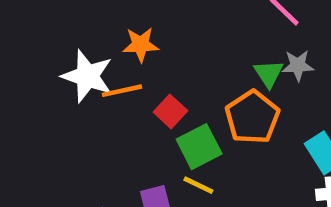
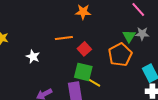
orange star: (141, 45) -> (83, 12), moved
white star: (87, 76) -> (33, 57), moved, size x0.6
green square: (199, 147) -> (83, 72), moved, turned 36

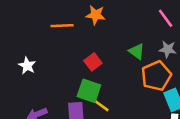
green triangle: (129, 36) -> (137, 51), moved, turned -32
orange line: (64, 38) -> (62, 26), moved
orange pentagon: (120, 55) -> (156, 76), moved

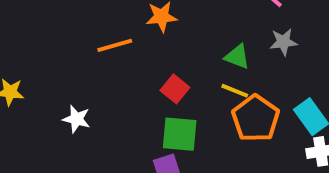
orange pentagon: (156, 76) -> (256, 118), moved
yellow line: (101, 105) -> (235, 91), moved

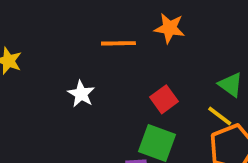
white star: (77, 119) -> (81, 94), moved

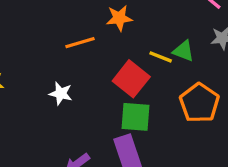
red square: (164, 99) -> (131, 79), size x1.5
yellow line: (220, 116) -> (161, 57), moved

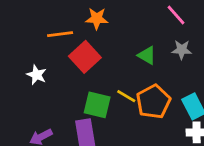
yellow line: (161, 57) -> (126, 96), moved
red square: (131, 79) -> (85, 57), moved

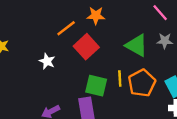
orange line: (60, 34) -> (66, 28), turned -30
green triangle: (147, 55) -> (137, 45), size x1.5
yellow line: (126, 96) -> (120, 79), turned 56

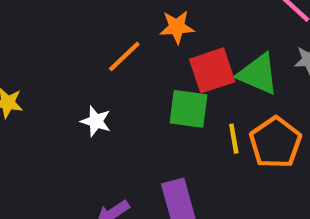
red square: (86, 47) -> (212, 70), moved, turned 30
green square: (96, 86) -> (189, 109), moved

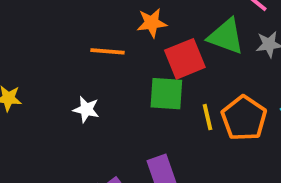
orange line: (124, 56) -> (108, 51), turned 52
green triangle: (258, 74) -> (226, 36), moved

